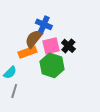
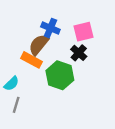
pink square: (51, 46) -> (83, 32), moved
orange rectangle: (27, 52) -> (32, 60), turned 48

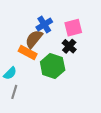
blue cross: (50, 28) -> (44, 24), turned 35

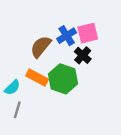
blue cross: (44, 24) -> (67, 36), moved
orange rectangle: (28, 53) -> (37, 78), moved

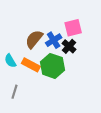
blue cross: (67, 36) -> (54, 40), moved
cyan semicircle: (12, 87) -> (10, 61), moved, turned 104

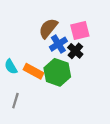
brown semicircle: (34, 39) -> (48, 28), moved

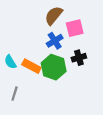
brown semicircle: (48, 28) -> (54, 15), moved
black cross: (75, 51) -> (79, 58), moved, turned 32

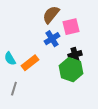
orange rectangle: (31, 66) -> (30, 63), turned -66
green hexagon: (54, 67) -> (71, 70), moved

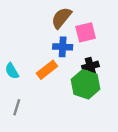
blue cross: (52, 39) -> (63, 47), turned 35
orange rectangle: (30, 63) -> (47, 70), moved

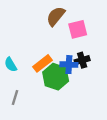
blue cross: (63, 47) -> (69, 65), moved
green hexagon: (86, 84) -> (56, 77), moved

